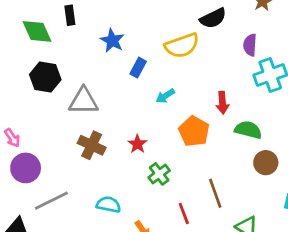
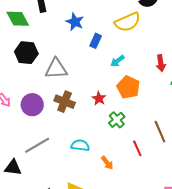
orange pentagon: (194, 131) -> (128, 87), moved
purple circle: (26, 168) -> (32, 105), moved

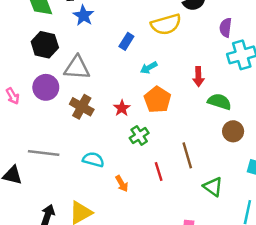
blue star: (75, 22) -> (83, 16), moved
purple circle: (32, 105) -> (46, 87), moved
gray line: (37, 145) -> (44, 153), turned 30

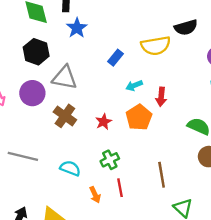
red arrow: (198, 77) -> (161, 97), moved
green cross: (139, 136) -> (110, 160), moved
red line: (159, 171) -> (120, 188), moved

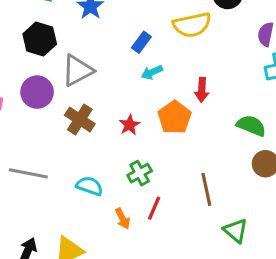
gray triangle: (65, 78) -> (77, 70), turned -36
cyan arrow: (134, 86) -> (152, 72), moved
red line: (120, 188) -> (154, 208), turned 36

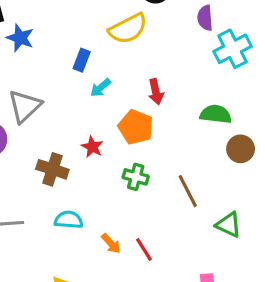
brown cross: (80, 119) -> (52, 169), moved
green cross: (140, 173) -> (136, 177), moved, turned -30
red line: (154, 208) -> (144, 250), moved, turned -40

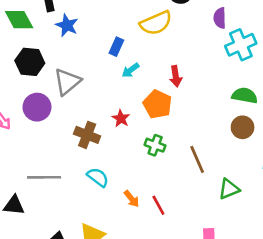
green semicircle: (216, 114) -> (245, 96), moved
cyan semicircle: (69, 220) -> (98, 177), turned 30
green triangle: (229, 225) -> (229, 189), turned -50

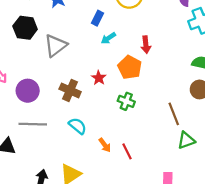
purple circle: (37, 107) -> (28, 91), moved
brown line: (197, 159) -> (174, 114), moved

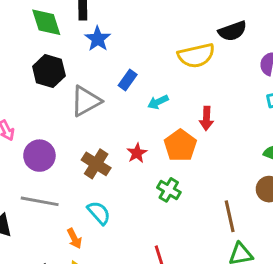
blue rectangle: (97, 18) -> (128, 80), moved
orange arrow: (105, 145) -> (74, 238), moved

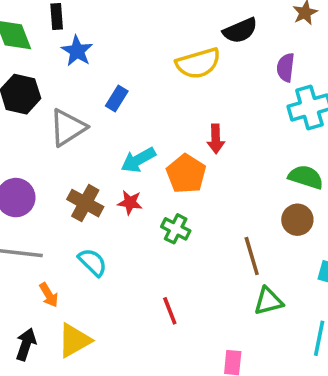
cyan arrow: (158, 102) -> (138, 160), moved, size x1.4
red star: (137, 153) -> (130, 203), moved, turned -30
orange arrow: (74, 238) -> (49, 295), moved

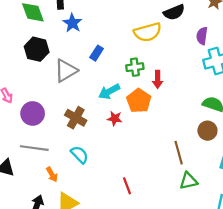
red star: (130, 203) -> (115, 118), moved
green cross: (176, 229) -> (135, 67), moved, turned -35

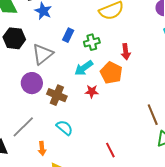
green cross: (135, 67) -> (92, 42), moved
purple circle: (33, 113) -> (32, 83), moved
gray line: (34, 148) -> (23, 127), turned -45
orange arrow: (52, 174) -> (42, 148), turned 32

